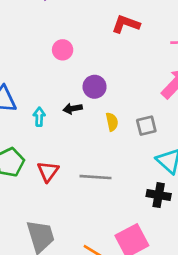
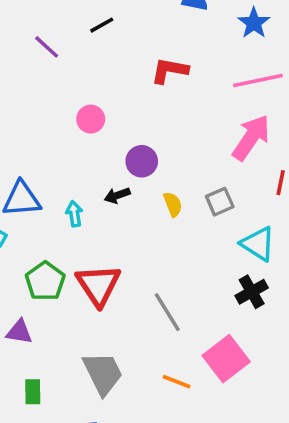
red triangle: (48, 171) -> (98, 285), size x1.5
gray line: (96, 177) -> (167, 312), moved, turned 64
black cross: (159, 195) -> (252, 292), turned -30

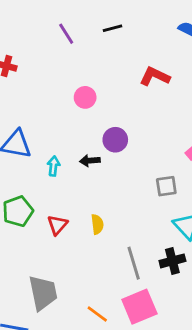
yellow semicircle: (173, 204) -> (97, 224), moved
red triangle: (98, 285) -> (57, 225), size x0.6
gray line: (167, 312) -> (134, 263), moved

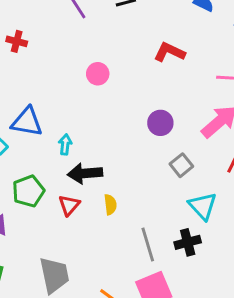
purple circle: (115, 140) -> (160, 123), moved
black arrow: (90, 161) -> (85, 173), moved, size x1.6
gray square: (166, 186) -> (181, 165), turned -30

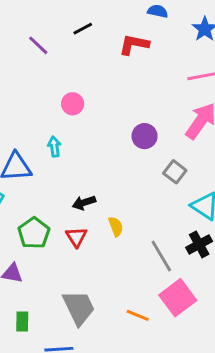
red L-shape: (169, 52) -> (134, 44), moved
cyan arrow: (65, 144) -> (54, 147), moved
black arrow: (85, 173) -> (84, 203), size x0.7

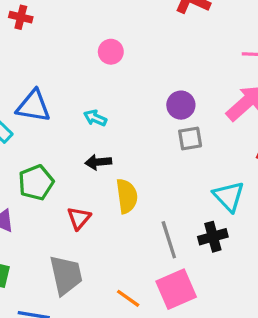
cyan arrow: (54, 147) -> (95, 118), moved, turned -72
gray square: (175, 172) -> (190, 139), moved, turned 30
yellow semicircle: (116, 227) -> (127, 196), size x1.5
red triangle: (76, 237) -> (79, 218), moved

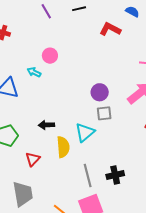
pink circle: (111, 52) -> (50, 56), moved
cyan arrow: (95, 118) -> (34, 72), moved
cyan triangle: (229, 196) -> (85, 132), moved, turned 30

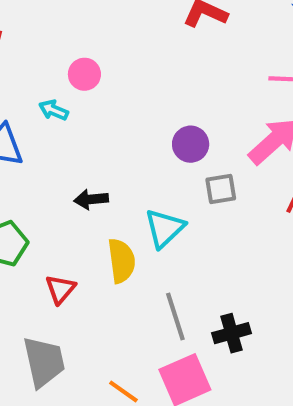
gray square: (104, 113) -> (221, 189), moved
black arrow: (46, 125) -> (91, 199), moved
black cross: (115, 175) -> (232, 333), moved

